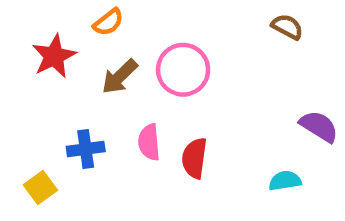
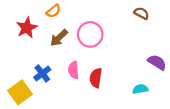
blue cross: (86, 149) -> (42, 73), turned -30
yellow square: (40, 188) -> (20, 92), size x1.5

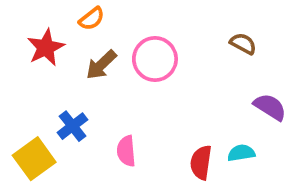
brown semicircle: (141, 13) -> (243, 44), moved
pink semicircle: (73, 70) -> (126, 151), moved
red semicircle: (96, 78) -> (201, 163), moved

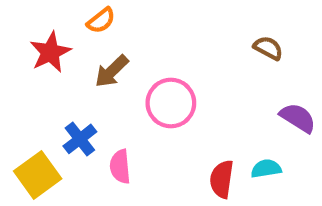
pink circle: (155, 59) -> (171, 103), moved
pink semicircle: (126, 151) -> (120, 166), moved

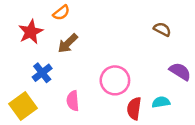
pink circle: (171, 103) -> (115, 80), moved
blue cross: (80, 139) -> (42, 73), moved

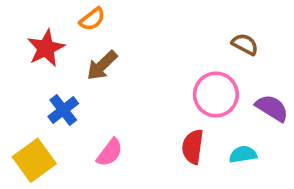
pink circle: (115, 80) -> (216, 94), moved
pink semicircle: (73, 101) -> (110, 152), turned -138
red semicircle: (134, 108) -> (193, 147), moved

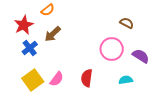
blue cross: (63, 110) -> (30, 48), moved
red semicircle: (193, 147) -> (87, 78), moved
yellow square: (34, 160) -> (33, 80), moved

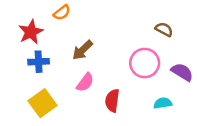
brown arrow: (53, 34) -> (83, 50), moved
blue cross: (30, 48) -> (39, 62), turned 35
pink semicircle: (57, 79) -> (85, 82), moved

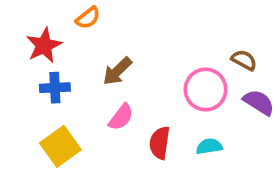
brown semicircle: (164, 29) -> (244, 60), moved
cyan semicircle: (163, 103) -> (209, 146), moved

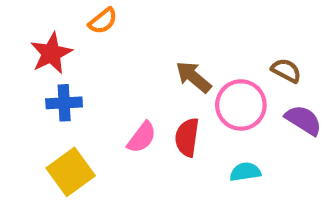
brown arrow: (117, 71) -> (193, 77), moved, turned 84
red semicircle: (160, 143) -> (187, 137), moved

